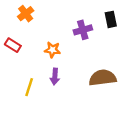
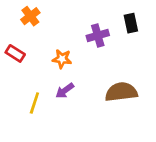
purple arrow: (55, 77) -> (65, 91), turned 49

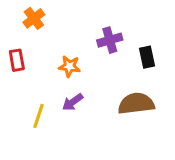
black rectangle: (131, 23) -> (147, 57), moved
red rectangle: (15, 53) -> (17, 60), turned 48

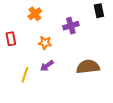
orange cross: (34, 18) -> (35, 14), moved
black rectangle: (147, 57) -> (99, 11), moved

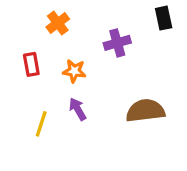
red rectangle: (11, 39) -> (31, 64), moved
purple arrow: (47, 66) -> (78, 109), turned 96

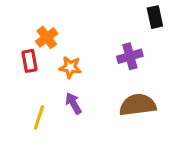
orange cross: (58, 23) -> (47, 37), moved
purple cross: (117, 43) -> (130, 56), moved

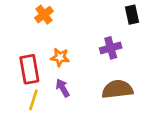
orange cross: (47, 37) -> (44, 15), moved
red rectangle: (29, 61) -> (29, 69), moved, size x1.5

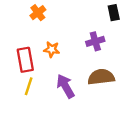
purple arrow: (63, 88) -> (65, 86), moved, size x1.5

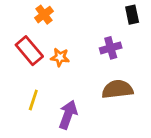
red rectangle: (25, 60) -> (29, 51), moved, turned -30
purple arrow: (65, 86) -> (68, 115), moved, turned 50

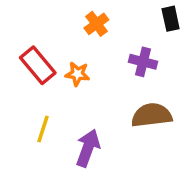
orange cross: (44, 15) -> (96, 24), moved
purple cross: (111, 48) -> (143, 62), turned 30

